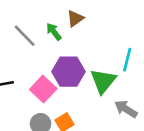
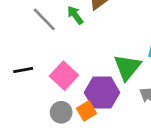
purple hexagon: (69, 72) -> (102, 93), moved

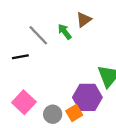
black line: (23, 70) -> (20, 57), moved
pink square: (64, 76) -> (24, 102), moved

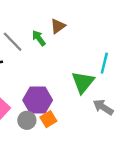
purple hexagon: (87, 97) -> (38, 100), moved

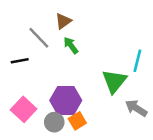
brown triangle: (58, 26) -> (63, 21), moved
green arrow: (39, 38) -> (71, 45), moved

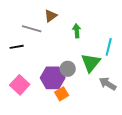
gray line: (39, 38) -> (32, 29), turned -30
green arrow: (71, 45) -> (77, 31), moved, turned 32
gray circle: (54, 122) -> (68, 69), moved

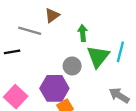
green triangle: (91, 63) -> (98, 57), moved
gray circle: (68, 69) -> (72, 66), moved

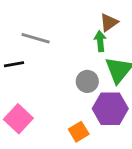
brown triangle: (52, 15) -> (109, 22), moved
purple hexagon: (54, 88) -> (110, 109), moved

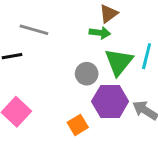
green arrow: (100, 41) -> (100, 33), turned 102

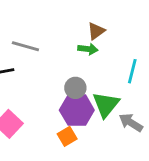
green triangle: (119, 62) -> (106, 105), moved
purple hexagon: (110, 101) -> (77, 110), moved

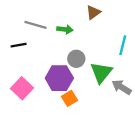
green arrow: (88, 49) -> (65, 29), moved
purple hexagon: (77, 110) -> (59, 78), moved

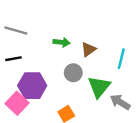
brown triangle: (93, 12) -> (88, 49), moved
gray line: (36, 25) -> (16, 31), moved
purple hexagon: (59, 78) -> (32, 86), moved

